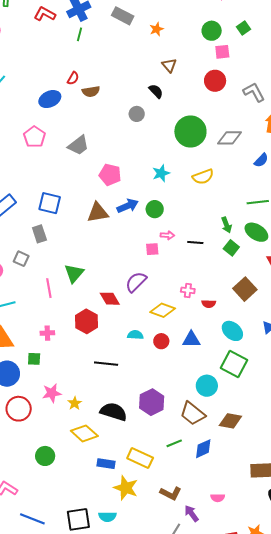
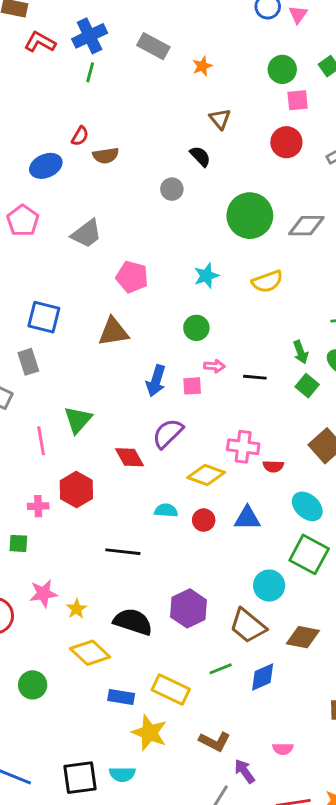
blue arrow: (128, 206) -> (156, 381), moved, turned 130
pink cross: (188, 290) -> (243, 447), size x1.5
red hexagon: (86, 321) -> (76, 490), moved

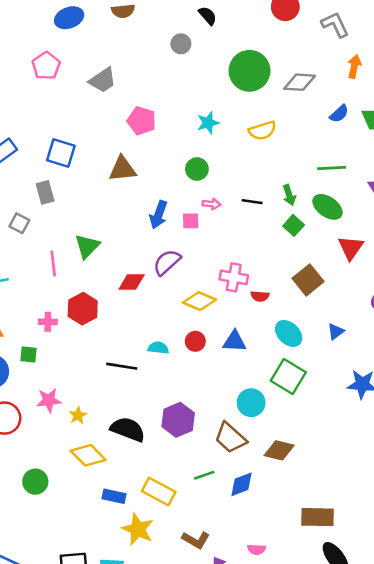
black line: (255, 377) -> (252, 202), moved
red diamond: (129, 457) -> (132, 282), turned -64
cyan semicircle: (166, 510) -> (158, 348), moved

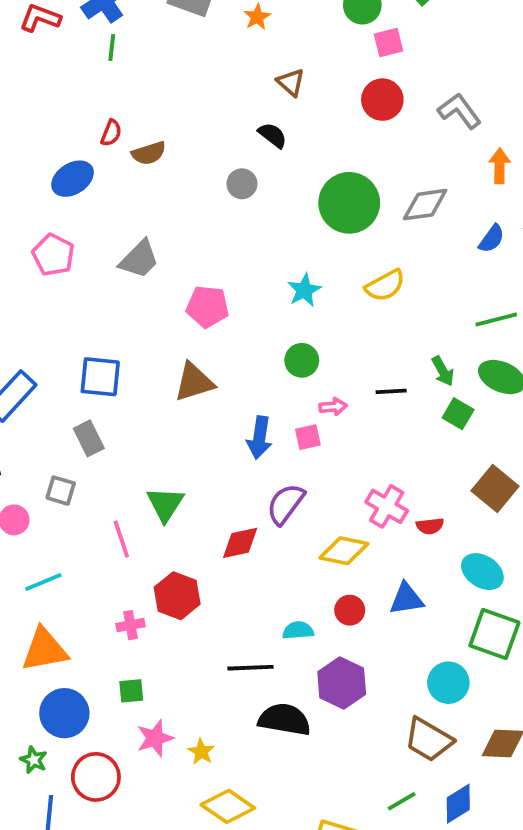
pink cross: (234, 277) -> (387, 506), turned 32
green square: (29, 354) -> (131, 691), moved
purple hexagon: (178, 420) -> (342, 683), moved
black semicircle: (128, 429) -> (284, 719), moved

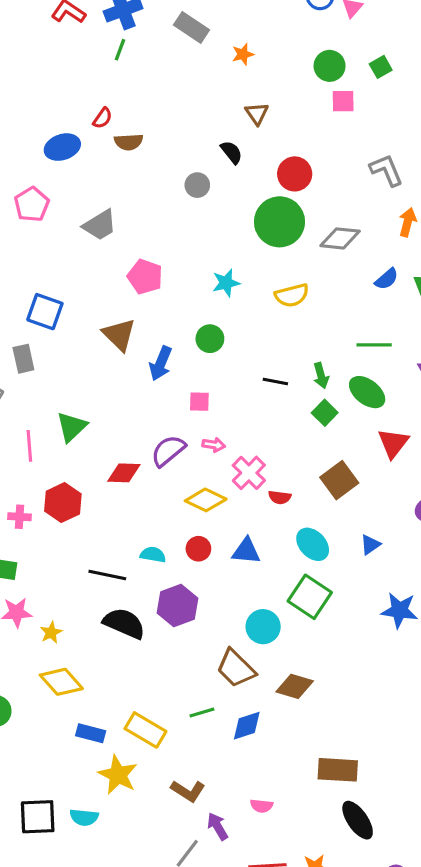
red circle: (382, 100) -> (295, 174), moved
brown triangle: (194, 382) -> (119, 335), turned 48
pink arrow: (333, 407) -> (214, 445), moved
blue arrow: (259, 438) -> (161, 363), moved

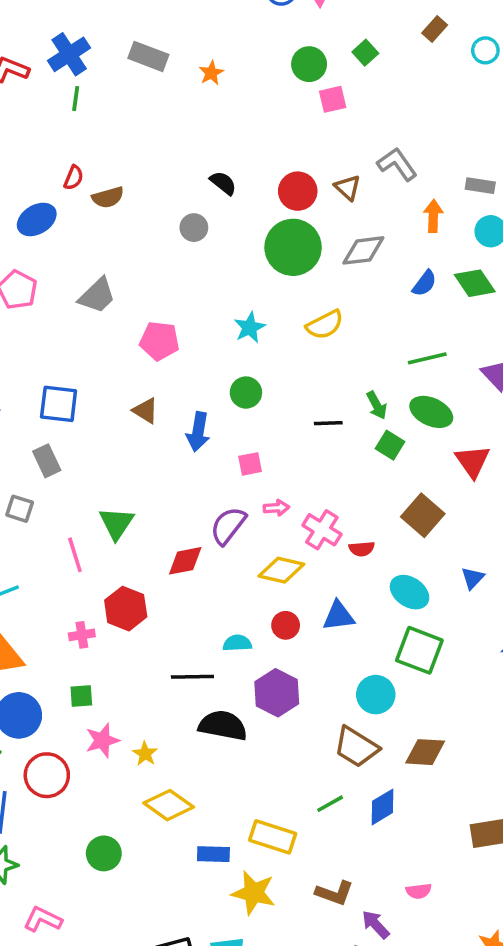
brown triangle: (257, 114) -> (348, 187), moved
brown triangle: (119, 335) -> (146, 411), size x0.7

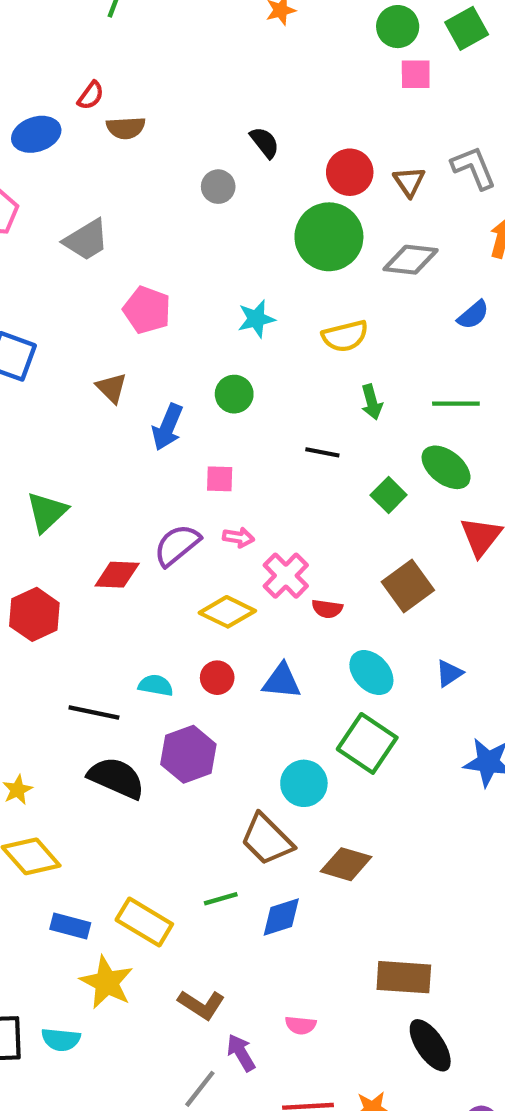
green square: (365, 53) -> (467, 28), size x1.4
green arrow: (377, 405) -> (372, 402), moved

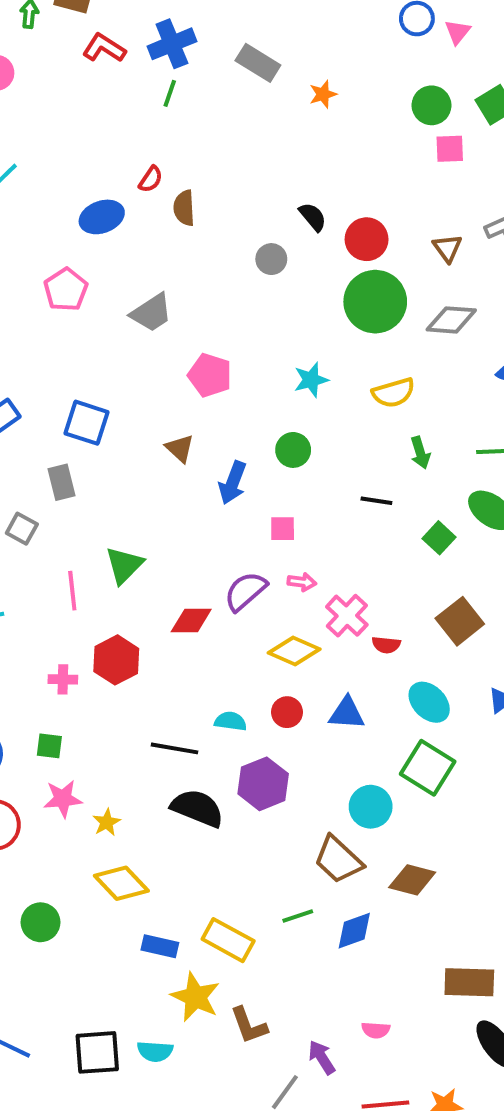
brown semicircle: (126, 128) -> (184, 208), turned 92
red circle: (350, 172) -> (367, 239), moved
brown L-shape: (201, 1005) -> (249, 1025), moved, turned 39

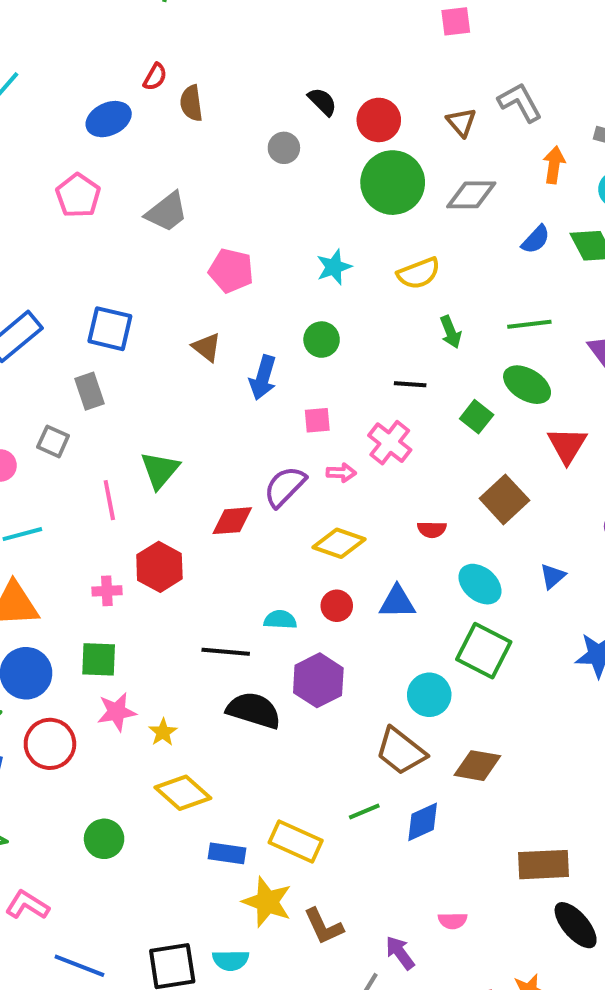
pink cross: (347, 616) -> (390, 443), moved
green square: (49, 746) -> (99, 659), size x1.4

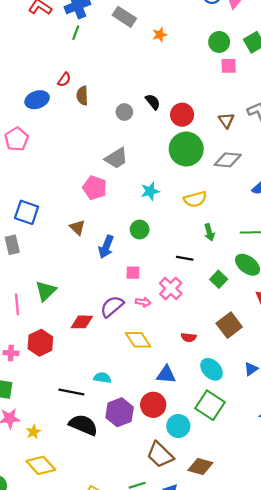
gray circle: (284, 148) -> (124, 112), moved
gray trapezoid: (167, 212) -> (116, 158), moved
yellow diamond: (339, 543) -> (138, 340), turned 32
red circle: (337, 606) -> (153, 405), moved, size x1.5

